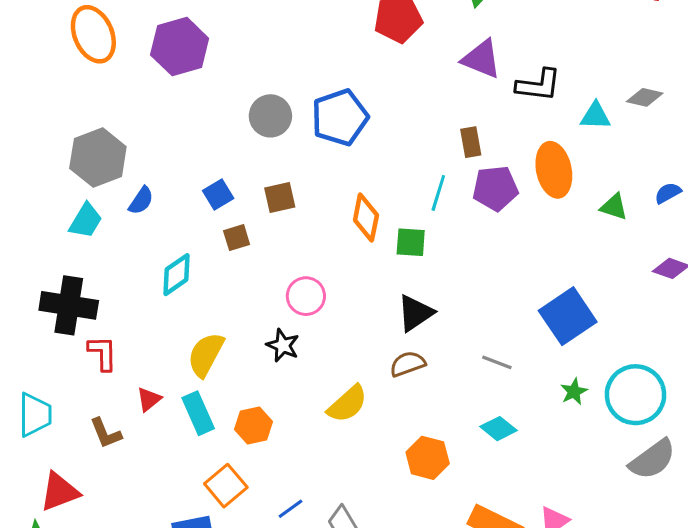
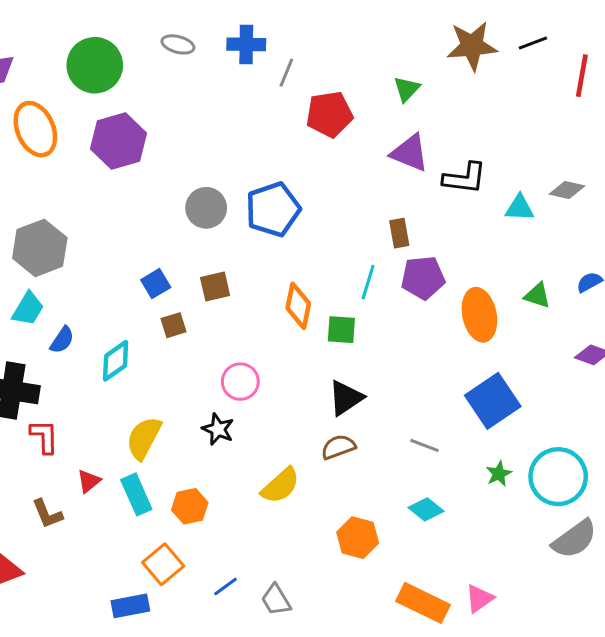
orange ellipse: (554, 170) -> (479, 315), moved
blue semicircle: (141, 201) -> (62, 340), moved

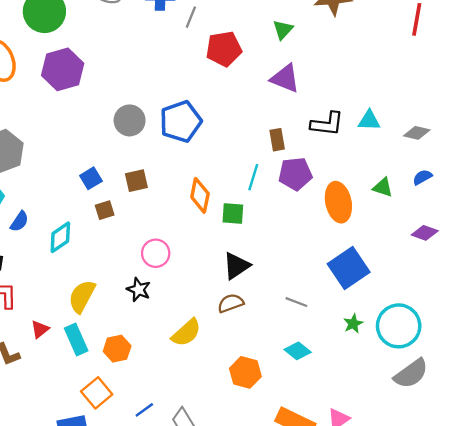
black L-shape: (465, 178) -> (327, 124), moved
gray diamond: (567, 190) -> (417, 133), moved

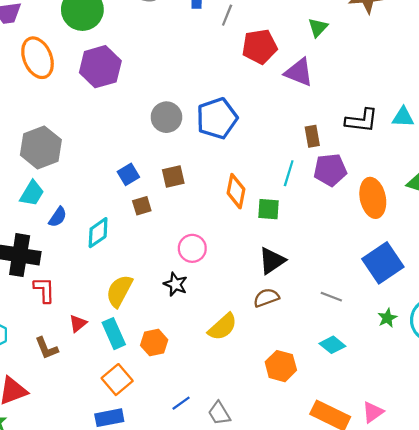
purple triangle: (285, 78) -> (299, 72), moved
orange square: (97, 393) -> (117, 380), moved

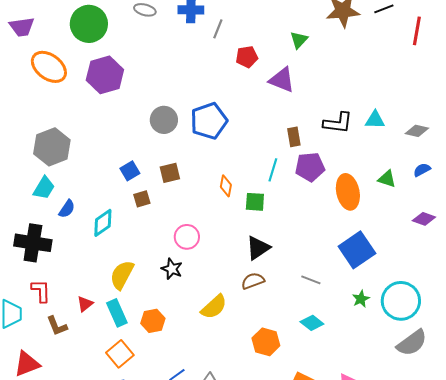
red pentagon: (260, 46) -> (247, 57), size x0.7
orange ellipse: (38, 58) -> (49, 67), turned -30
orange diamond: (236, 191) -> (226, 186), size x0.7
red L-shape: (44, 290) -> (41, 291), moved

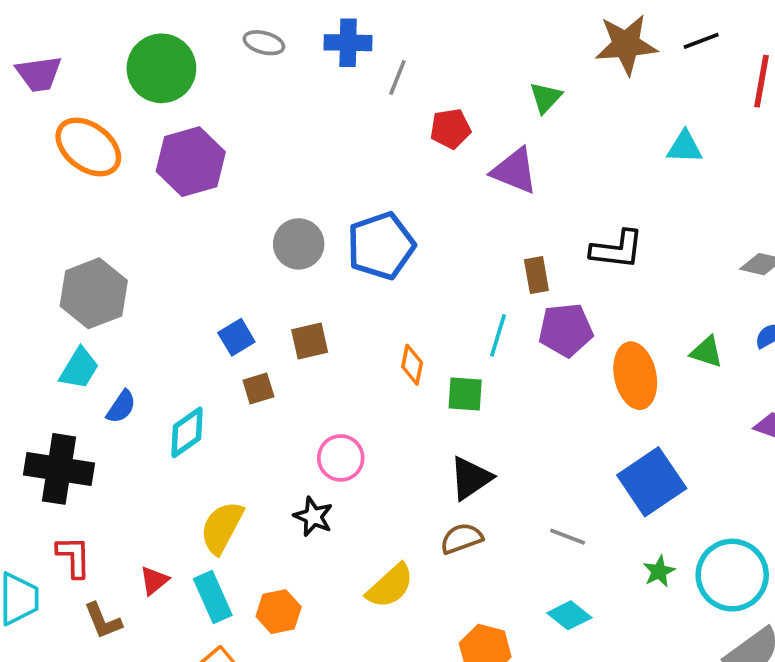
cyan triangle: (375, 120) -> (685, 147), moved

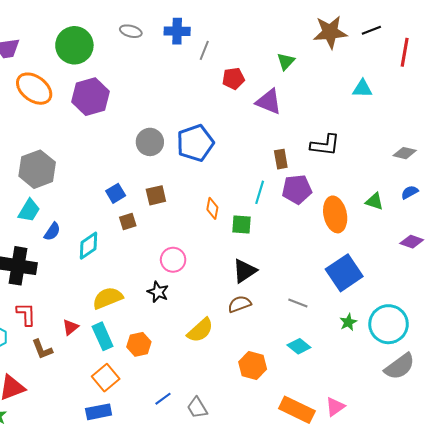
yellow semicircle: (222, 527) -> (108, 298), turned 40

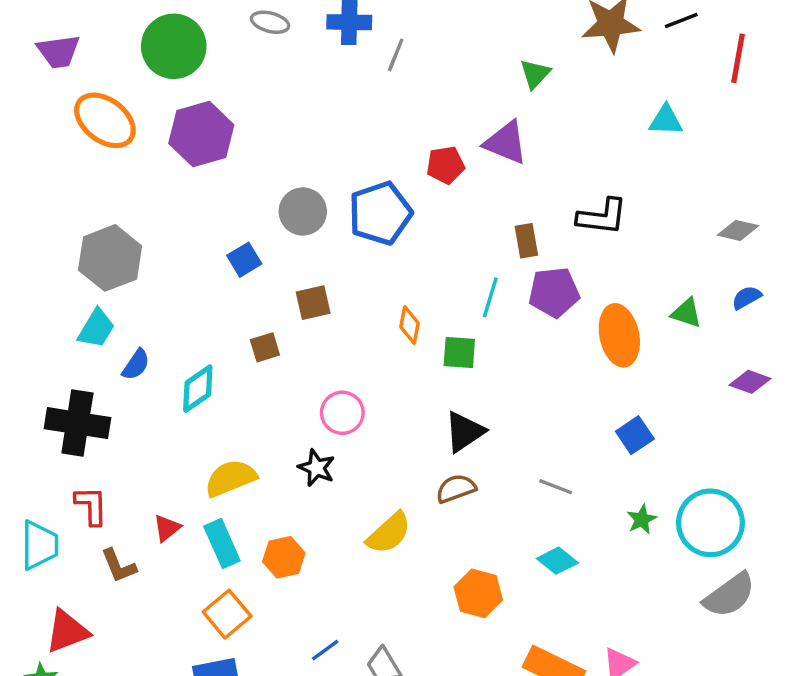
red pentagon: (233, 79) -> (446, 165), moved
blue square: (116, 193) -> (244, 260), moved
blue square: (344, 273) -> (635, 435), size x0.6

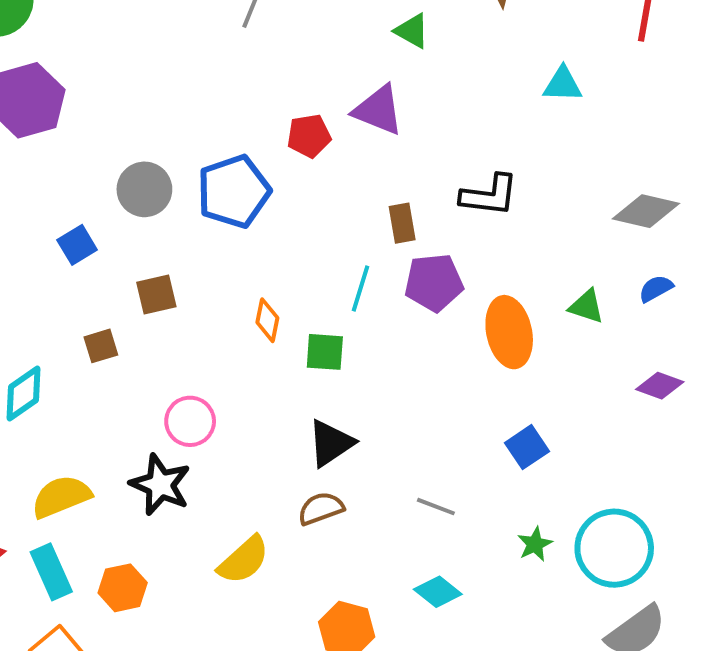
green triangle: (535, 74) -> (412, 31), turned -44
gray diamond: (738, 230) -> (646, 211), size x1.4
black star: (317, 468) -> (160, 485), size x1.4

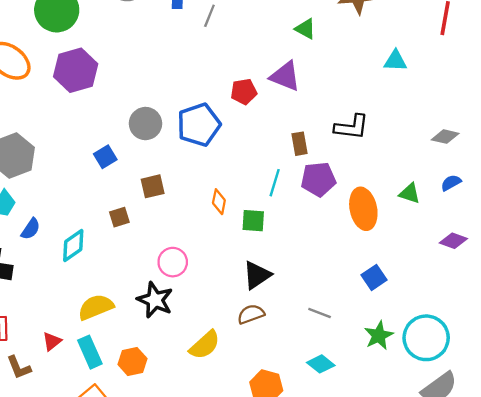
gray diamond: (646, 211) -> (445, 137), size x0.7
green star: (535, 544) -> (379, 335), size x1.4

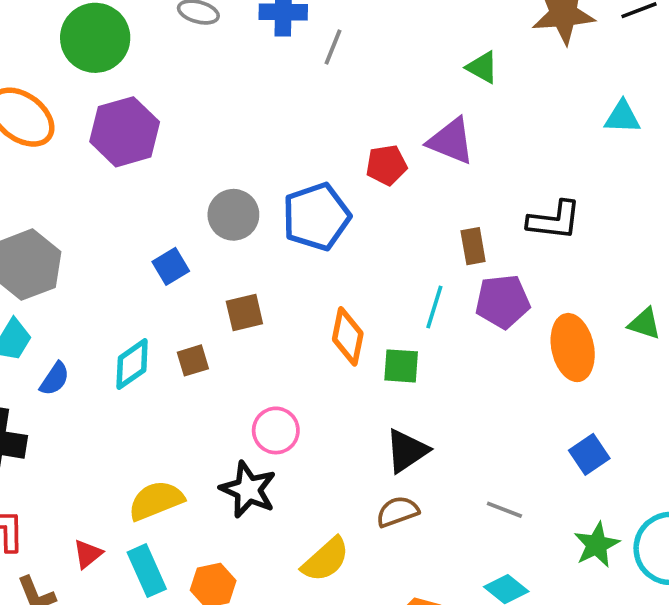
orange diamond: (219, 202) -> (348, 336), size x1.4
cyan diamond: (73, 245) -> (132, 364), moved

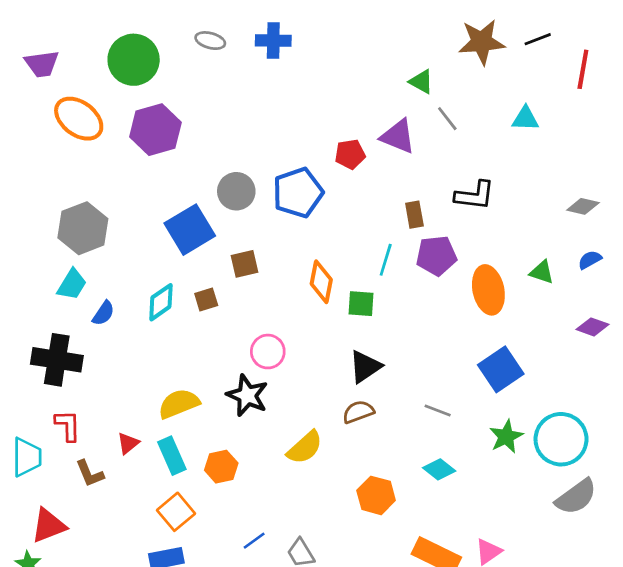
gray line: (333, 47) -> (447, 119), moved, turned -60
blue square: (171, 266) -> (190, 230), size x1.8
blue square: (589, 454) -> (501, 369), size x1.5

